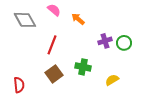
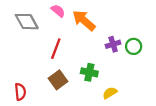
orange arrow: (78, 19) -> (84, 21), size x1.6
yellow semicircle: (112, 80) -> (110, 93), moved

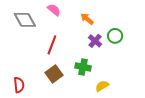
orange arrow: (84, 21) -> (87, 19), moved, size x0.6
purple cross: (113, 44) -> (95, 41), moved, turned -32
green circle: (134, 46) -> (115, 36), moved

